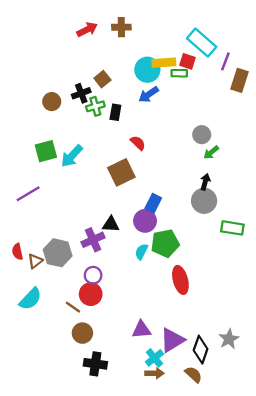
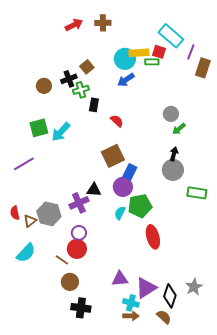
black rectangle: (115, 112) -> (94, 105), moved
brown square: (121, 172) -> (113, 156), moved
cyan cross: (154, 358) -> (131, 303), turned -35

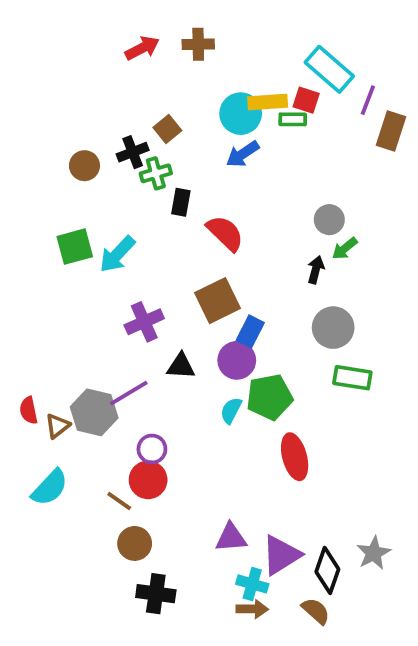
red semicircle: (117, 121) -> (225, 233), size x1.5
black arrow: (174, 154) -> (316, 270), moved
purple line: (24, 164) -> (129, 393), moved
green rectangle: (197, 193) -> (352, 378), moved
purple cross: (79, 203) -> (144, 322), moved

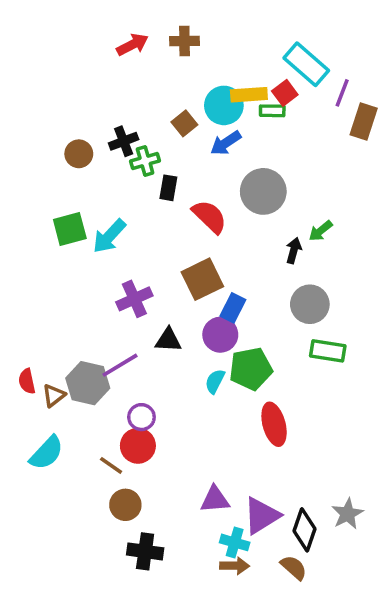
red square: (306, 100) -> (285, 93), turned 35
brown square: (167, 129) -> (184, 123), moved
gray circle: (329, 220) -> (263, 191), moved, size x1.6

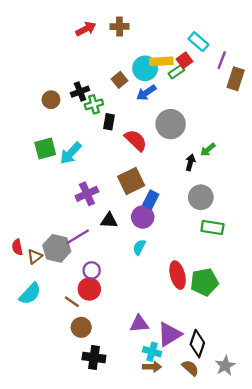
cyan rectangle: (306, 64) -> (198, 42), size x0.7
green rectangle: (272, 111) -> (176, 72), turned -35
green pentagon: (251, 369) -> (204, 282), moved
gray star: (347, 514) -> (225, 366), moved

